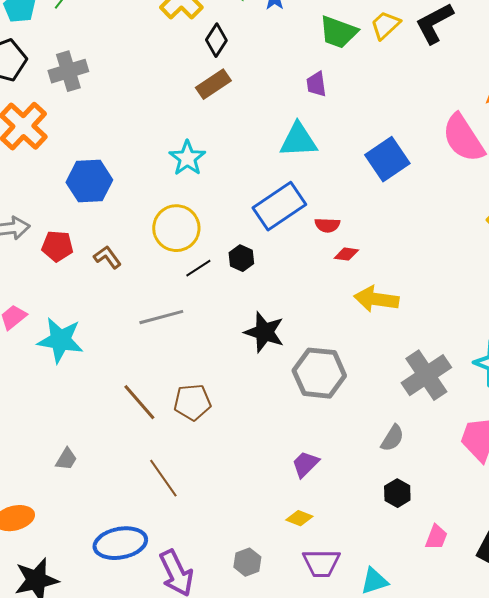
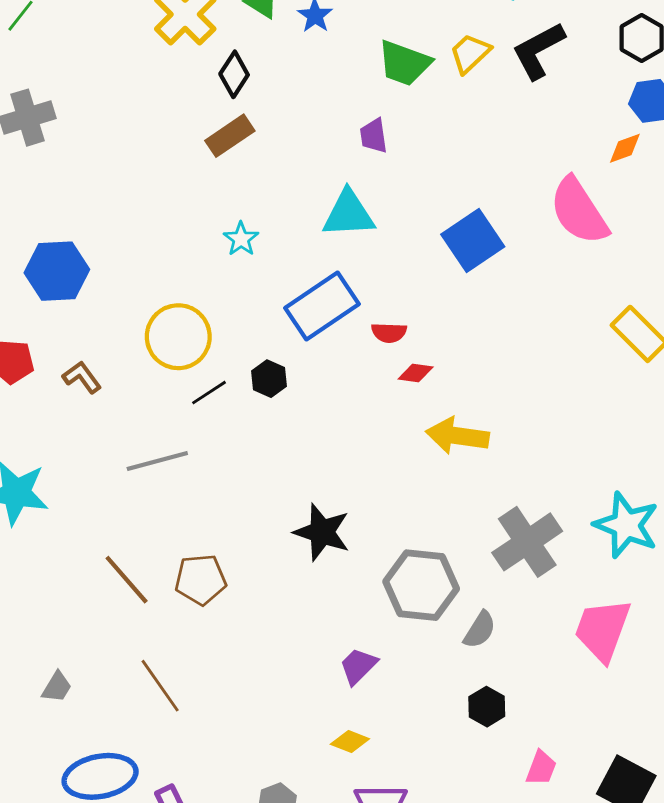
cyan star: (187, 158) -> (241, 239), moved, size x0.7
black star: (264, 332) -> (322, 532), moved
gray hexagon: (319, 373) -> (421, 585), moved
gray trapezoid: (66, 459) -> (57, 687), moved

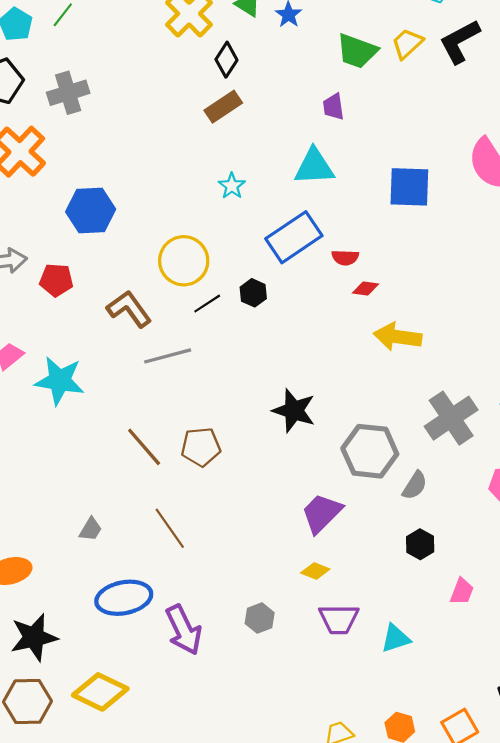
blue square: (473, 240) -> (409, 187), turned 36
brown L-shape: (82, 377) -> (129, 309), moved, size x1.5
purple trapezoid: (358, 666) -> (322, 513), size x1.4

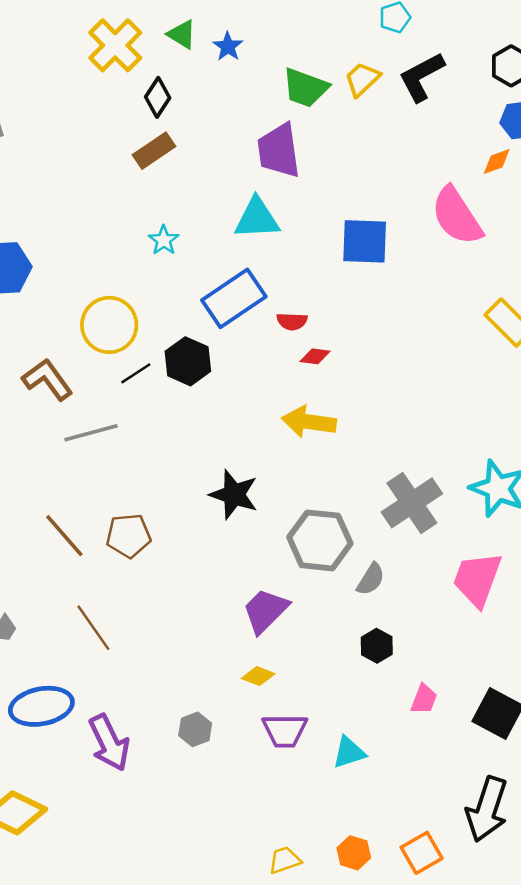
purple trapezoid: (333, 107) -> (279, 151), size x1.8
black hexagon: (253, 293) -> (188, 361), size x1.5
yellow arrow: (398, 337) -> (309, 422), moved

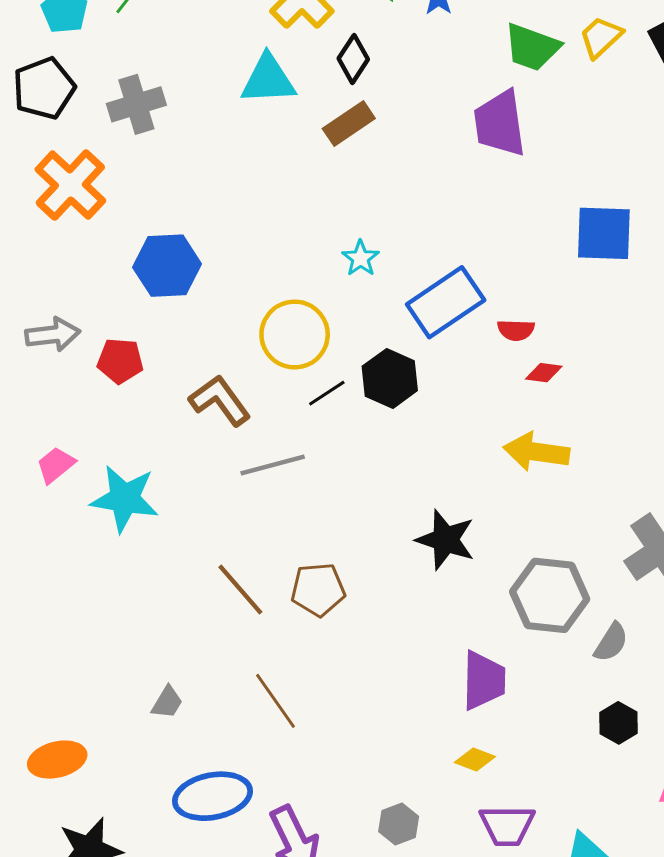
cyan triangle: (257, 218) -> (268, 79), moved
cyan star: (164, 240) -> (361, 258), moved
purple trapezoid: (265, 611) -> (484, 680), turned 136

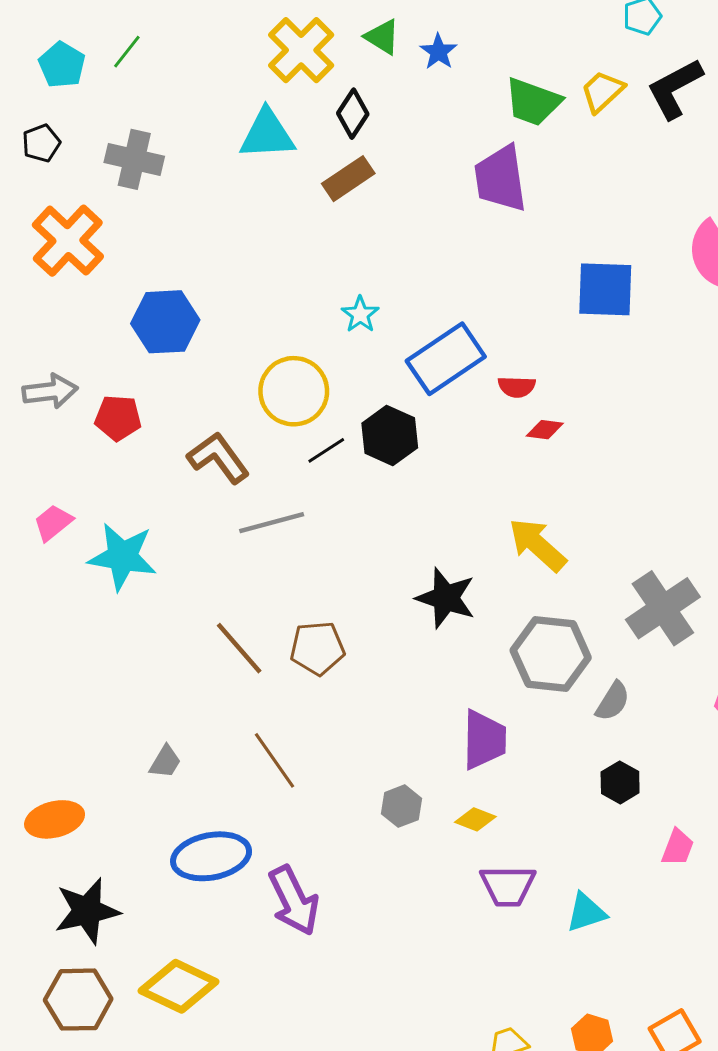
black pentagon: (44, 88) -> (41, 143), size x0.6
gray cross: (136, 104) -> (134, 159), turned 30
yellow arrow: (536, 452) -> (537, 545), moved, turned 34
gray hexagon: (399, 824) -> (402, 806), moved

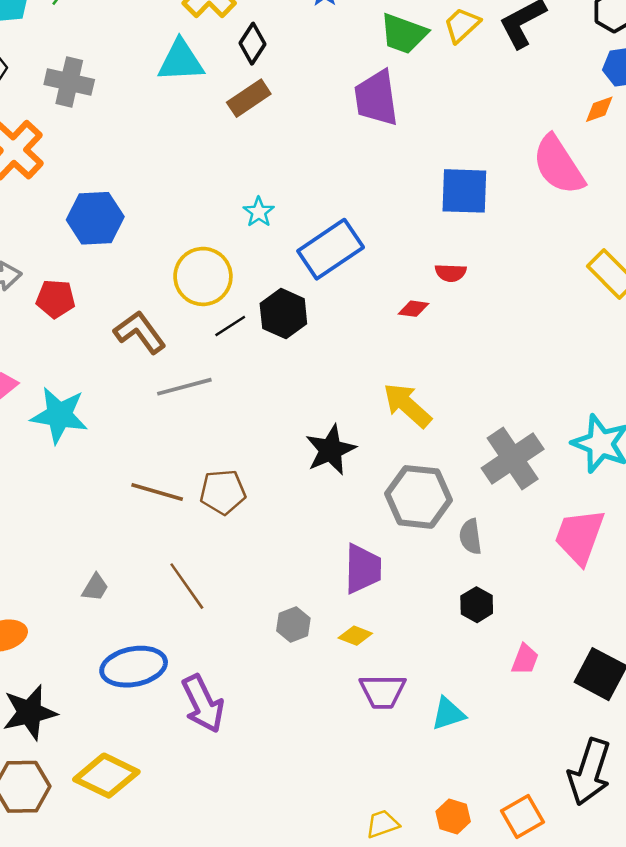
red semicircle: (517, 387) -> (451, 273), moved
black star: (446, 598) -> (331, 450), turned 30
brown line: (239, 648) -> (157, 492), turned -33
gray semicircle: (613, 701) -> (471, 537), turned 140

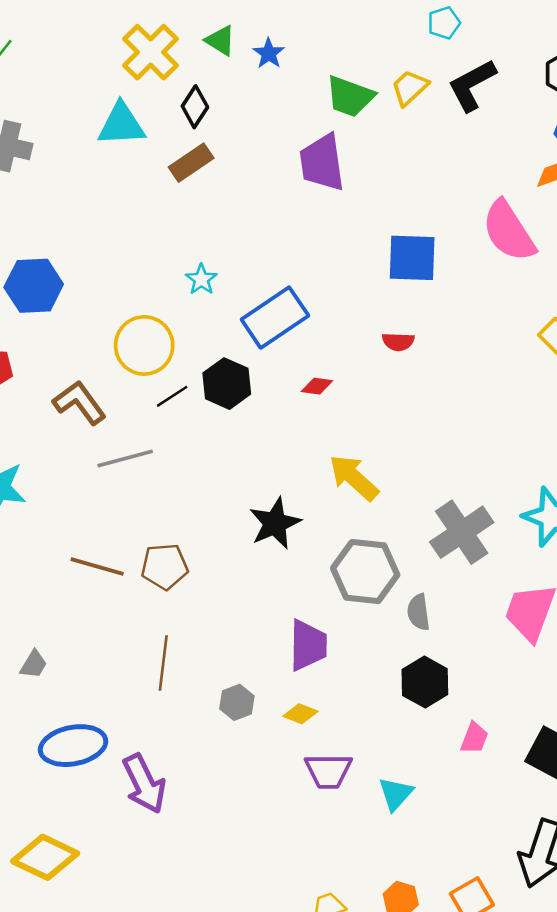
red diamond: (414, 309) -> (317, 386), moved
brown line: (187, 586) -> (163, 663), moved, turned 42
black hexagon: (477, 605) -> (425, 682), size x1.4
cyan triangle: (448, 714) -> (396, 794), turned -30

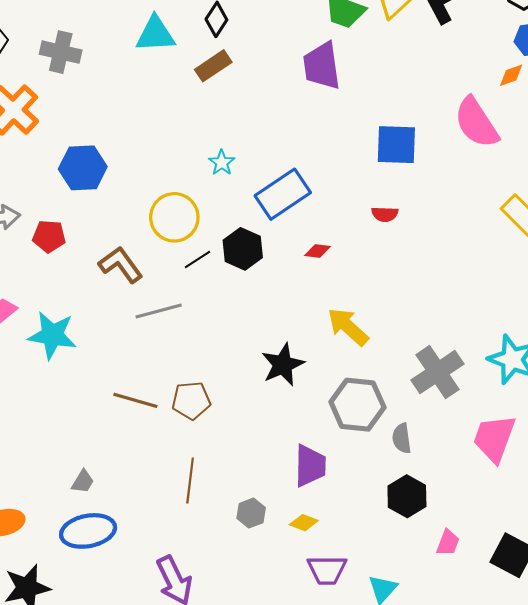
blue ellipse: (73, 746) -> (88, 531), moved

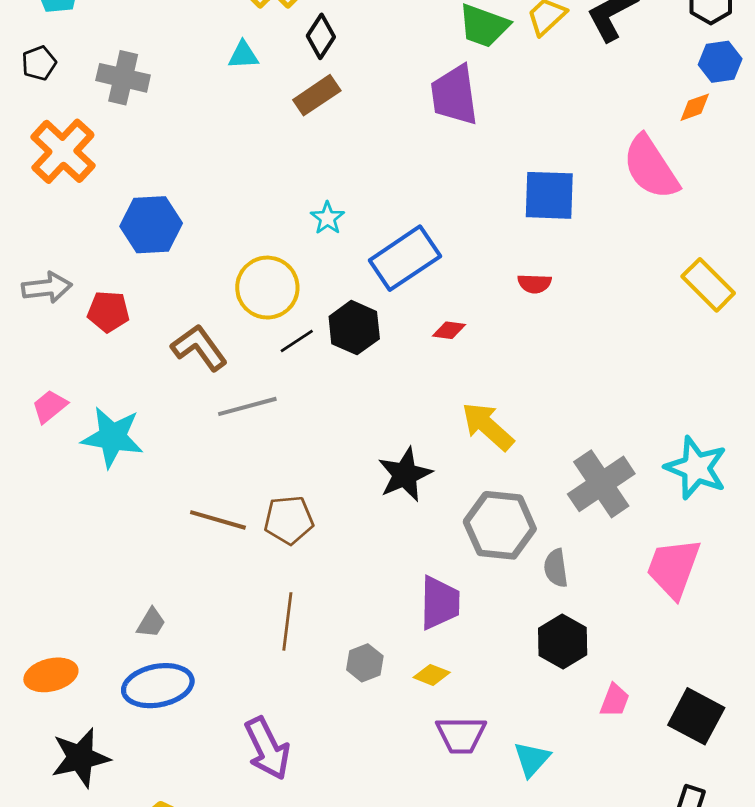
cyan triangle: (155, 34) -> (243, 55), size x0.6

